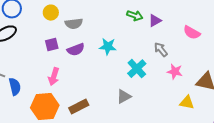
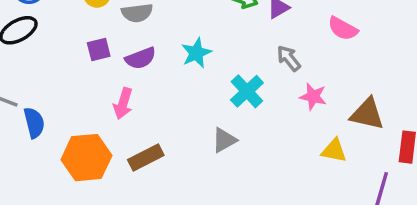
cyan star: (108, 47) -> (196, 53), turned -30
pink arrow: (54, 77) -> (123, 104), moved

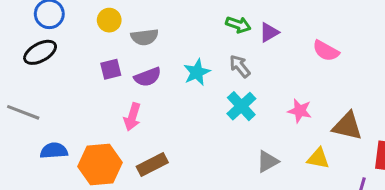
gray arrow: (289, 58) -> (240, 66), moved
blue semicircle: (34, 123) -> (54, 151), moved, turned -80
gray triangle: (224, 140) -> (267, 161), moved

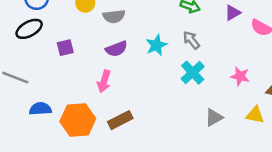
purple triangle: (269, 32) -> (233, 13), moved
purple square: (111, 69) -> (65, 48), moved

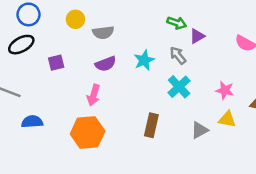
purple triangle: (233, 13) -> (197, 36), moved
yellow triangle: (255, 115) -> (227, 119), moved
orange hexagon: (78, 120) -> (88, 132), moved
brown rectangle: (120, 120) -> (151, 125), moved, turned -50

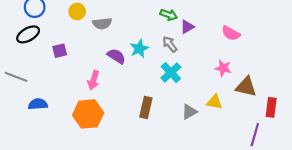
purple semicircle: (106, 64) -> (116, 56), moved, turned -126
pink star: (225, 90) -> (223, 68), moved

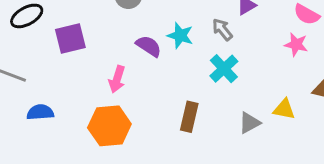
cyan star: (139, 49) -> (180, 36), turned -30
purple square: (60, 51) -> (70, 39), size x1.5
pink star: (223, 68) -> (296, 45), moved

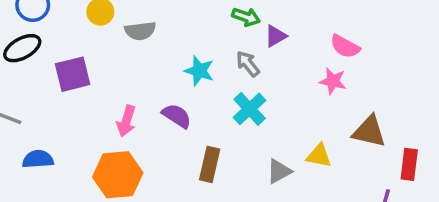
purple semicircle: (149, 46) -> (177, 116), moved

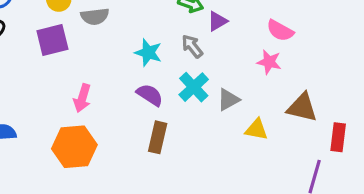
purple square: (73, 74) -> (52, 40), moved
purple semicircle: (177, 116) -> (150, 95), moved
gray triangle: (279, 171) -> (228, 100), moved

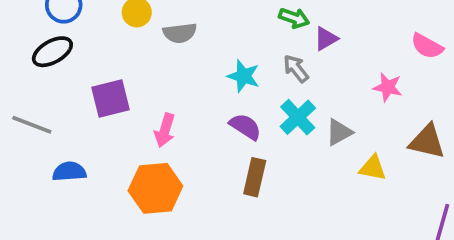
pink semicircle: (280, 31) -> (427, 46), moved
purple square: (52, 40) -> (111, 98), moved

